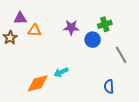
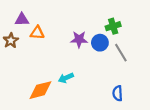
purple star: (71, 27) -> (79, 39), moved
gray line: (121, 55) -> (121, 53), moved

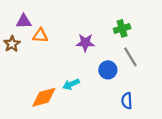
blue circle: (100, 43) -> (108, 70), moved

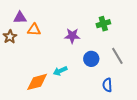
gray line: (130, 57) -> (117, 56), moved

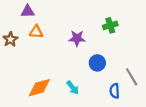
purple triangle: (20, 18) -> (28, 11), moved
gray line: (117, 56) -> (132, 77), moved
cyan arrow: (60, 71) -> (73, 88), moved, turned -104

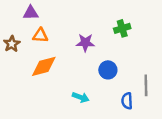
gray line: (132, 77) -> (146, 85), turned 30
orange diamond: (39, 88) -> (44, 66), moved
cyan arrow: (73, 88) -> (81, 97), turned -32

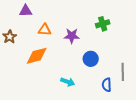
orange triangle: (40, 36) -> (45, 30), moved

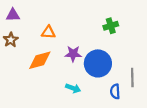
purple triangle: (26, 11) -> (13, 15), moved
purple star: (72, 36) -> (73, 54), moved
blue circle: (91, 59) -> (98, 63), size x1.6

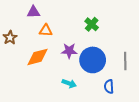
purple triangle: (13, 15) -> (33, 12), moved
green cross: (111, 26) -> (92, 24), moved, turned -32
gray line: (132, 77) -> (125, 61), moved

